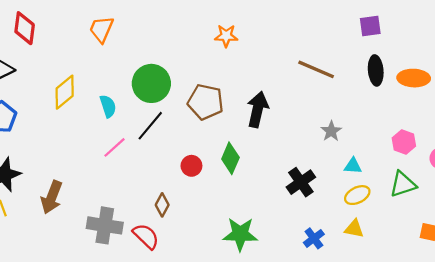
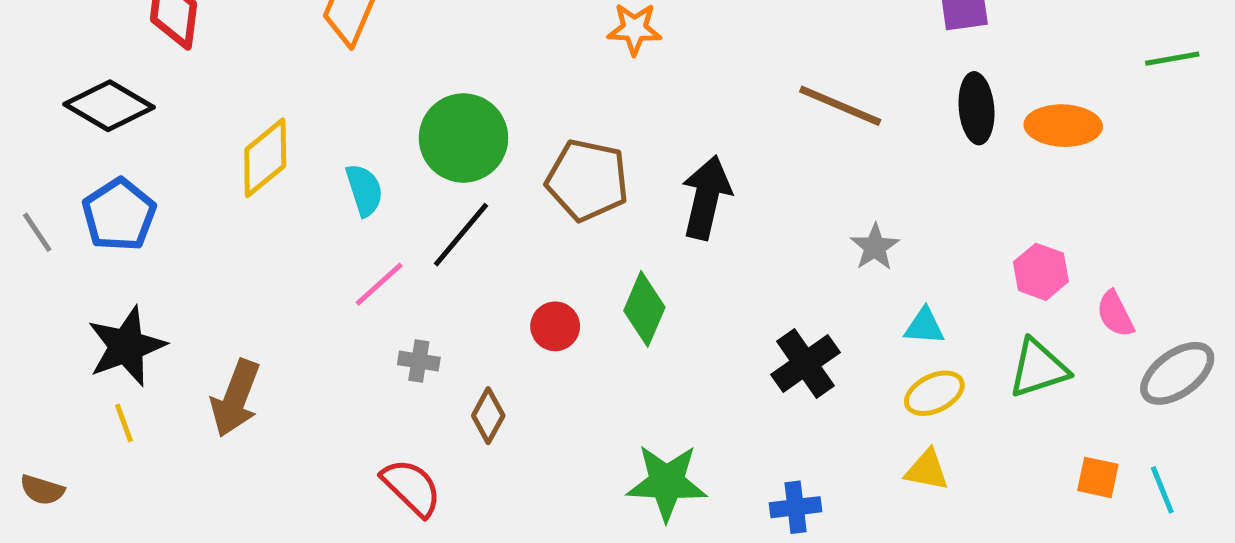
gray cross: (105, 225) -> (419, 361), moved, size x0.5
red semicircle: (146, 236) -> (411, 487), moved
blue cross: (314, 238) -> (796, 507), moved, turned 30

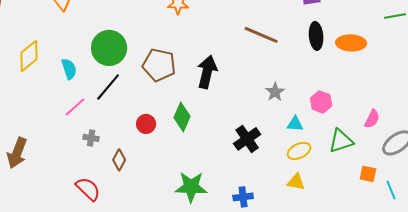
pink hexagon: (1041, 272) -> (321, 102), moved
pink semicircle: (1115, 314) -> (372, 119), turned -126
orange square: (1098, 477) -> (368, 174), moved

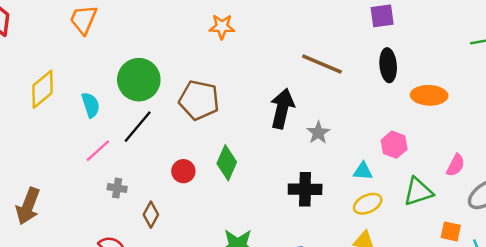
orange ellipse: (351, 43) -> (429, 95), moved
black arrow: (207, 72) -> (282, 109), moved
gray star: (275, 92) -> (318, 133), moved
black cross: (247, 139) -> (305, 189), turned 36

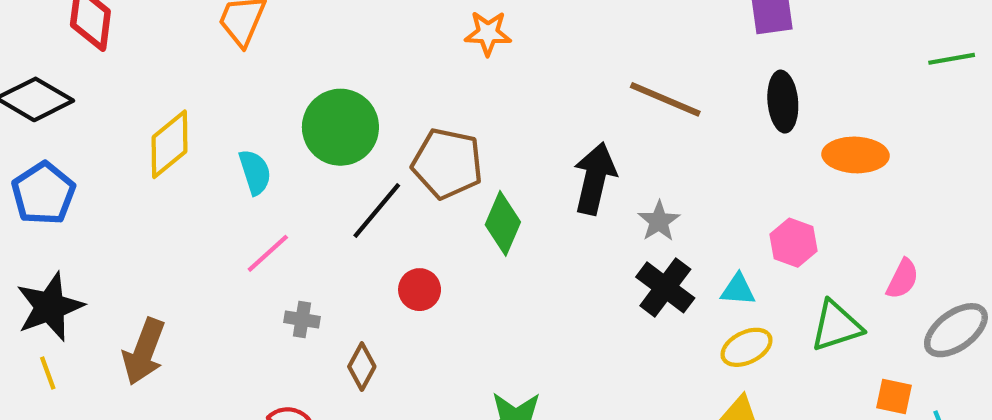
black line: (138, 127) -> (377, 211), moved
green diamond: (227, 163) -> (503, 223), moved
black cross: (305, 189) -> (665, 287), moved, turned 36

